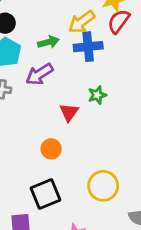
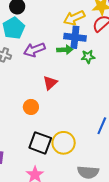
green arrow: (48, 42) -> (65, 50), moved
green star: (97, 95) -> (88, 57), moved
black square: (45, 194) -> (40, 143), moved, turned 30

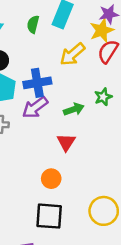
blue cross: (75, 37) -> (37, 83), moved
green arrow: (65, 50) -> (74, 109), moved
black square: (40, 143) -> (49, 216), moved

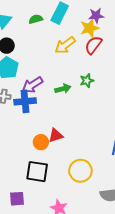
green semicircle: (33, 24) -> (36, 19), turned 56
blue cross: (37, 83) -> (25, 101), moved
red triangle: (66, 142) -> (56, 135), moved, turned 35

